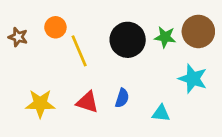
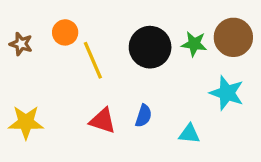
yellow star: (40, 104) -> (26, 122), moved

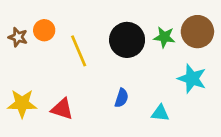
orange circle: (65, 32) -> (44, 30), moved
red triangle: (103, 121) -> (62, 109), moved

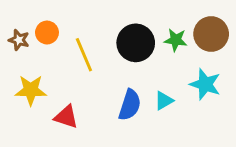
blue semicircle: (122, 98) -> (130, 105), size x1.5
yellow star: (22, 103) -> (31, 90), moved
cyan triangle: (160, 113) -> (164, 101), moved, turned -36

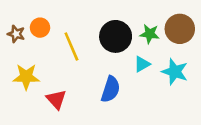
cyan triangle: (164, 101) -> (142, 64), moved
red triangle: (66, 117) -> (56, 99), turned 30

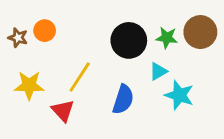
yellow line: (71, 46) -> (80, 77), moved, turned 56
cyan star: (175, 72) -> (179, 95), moved

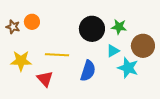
brown circle: (200, 32) -> (143, 46), moved
yellow line: (80, 77) -> (57, 55), turned 60

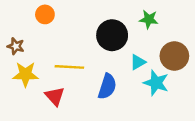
orange circle: (32, 22) -> (45, 14), moved
brown star: (13, 27) -> (16, 46), moved
green star: (119, 27) -> (149, 19), moved

